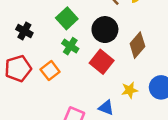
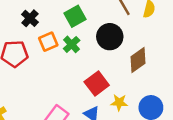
red square: (102, 62) -> (97, 84), moved
orange square: (50, 71) -> (48, 42), moved

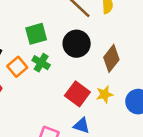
green square: (75, 16) -> (36, 34), turned 30
yellow star: (119, 102) -> (105, 94), moved

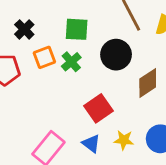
yellow star: (105, 94) -> (124, 140), moved

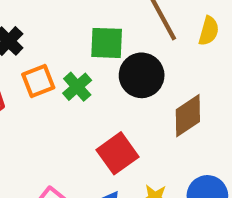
green square: (77, 29) -> (107, 43), moved

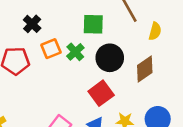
yellow semicircle: (209, 31) -> (155, 31), moved
black circle: (142, 75) -> (110, 58), moved

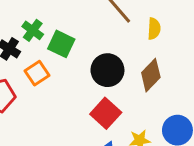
green square: (93, 24) -> (61, 44), moved, turned 35
green cross: (75, 52) -> (33, 30), moved

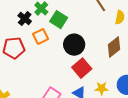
black circle: (107, 70) -> (74, 45), moved

